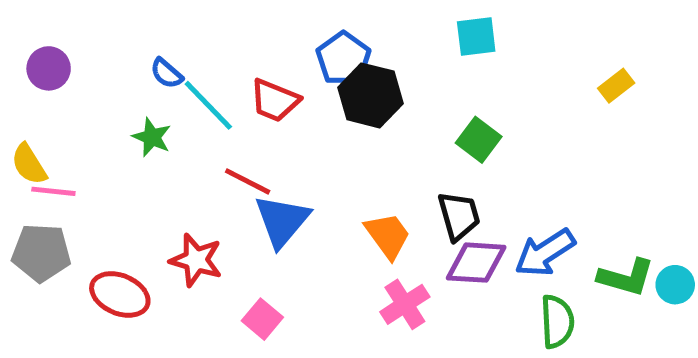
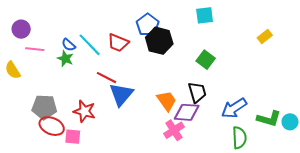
blue semicircle: (167, 73) -> (69, 45), moved
pink line: (53, 191) -> (35, 49), moved
gray pentagon: (41, 253) -> (44, 107), moved
purple diamond: (476, 263) -> (187, 112), moved
pink square: (262, 319) -> (73, 137), moved, turned -35

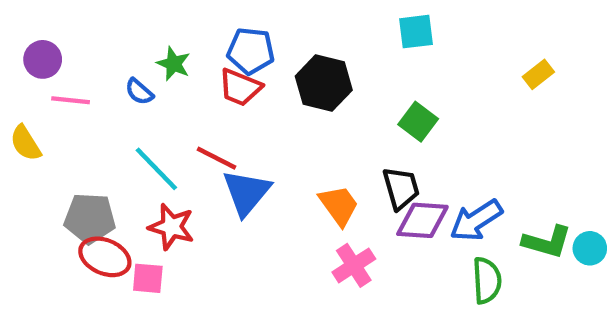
blue pentagon: (148, 25) -> (251, 51), moved, turned -30
cyan line: (90, 45) -> (156, 169), moved
green star: (65, 59) -> (174, 64), moved
purple diamond: (187, 112) -> (422, 220), moved

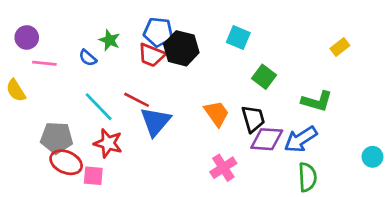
cyan square: (416, 32) -> (238, 37), moved, turned 30
black hexagon: (324, 83) -> (181, 48), moved
orange trapezoid: (339, 205) -> (217, 113), moved
green L-shape: (547, 242) -> (317, 101), moved

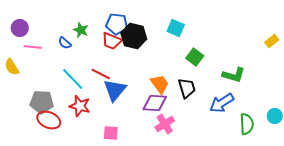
yellow rectangle: (340, 47) -> (272, 41), moved
purple diamond: (267, 139) -> (155, 103), moved
pink square: (93, 176) -> (111, 133), moved
green semicircle: (307, 177) -> (247, 124), moved

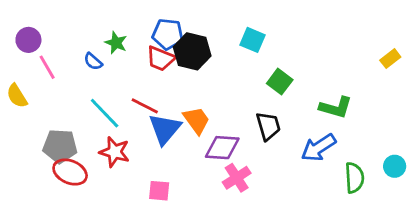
pink line: (33, 47) -> (47, 67), turned 54
orange trapezoid: (160, 84) -> (196, 120), moved

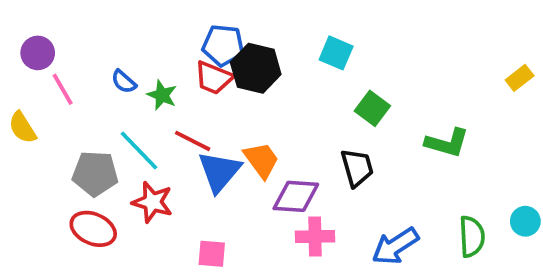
green star: (116, 43) -> (162, 95), moved
gray pentagon: (60, 146) -> (95, 173), moved
blue arrow: (319, 148) -> (395, 246), moved
pink cross: (237, 178) -> (315, 237), turned 32

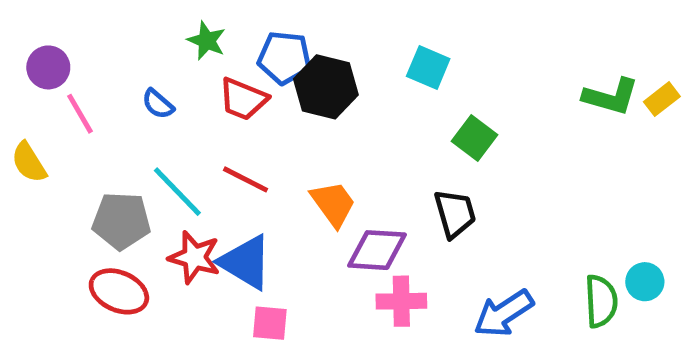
red trapezoid: (214, 78) -> (243, 99), moved
green star: (162, 95) -> (207, 41), moved
green L-shape: (447, 143) -> (611, 97), moved
blue triangle: (219, 172) -> (246, 262), moved, turned -39
cyan circle: (525, 221) -> (645, 282), moved

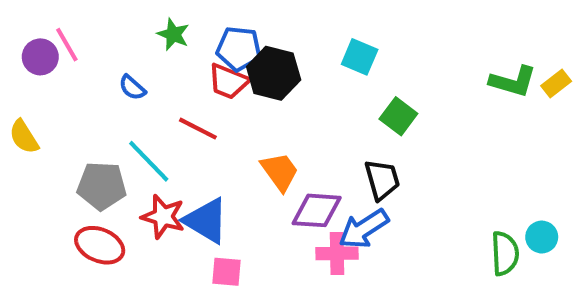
red trapezoid: (243, 99) -> (229, 81), moved
pink line: (80, 114) -> (67, 45), moved
red line: (246, 179) -> (198, 129), moved
blue arrow: (504, 313) -> (364, 229), moved

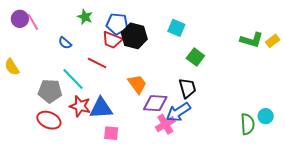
purple circle: (40, 57) -> (20, 19), moved
blue triangle: (206, 221) -> (101, 108), turned -35
pink cross: (337, 253) -> (165, 124), turned -30

